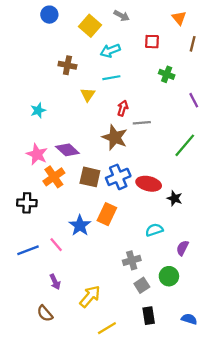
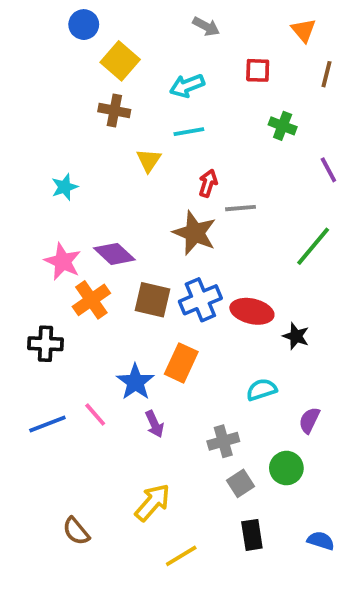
yellow square: (90, 26) -> (120, 61), moved
purple arrow: (55, 282) -> (154, 424), moved

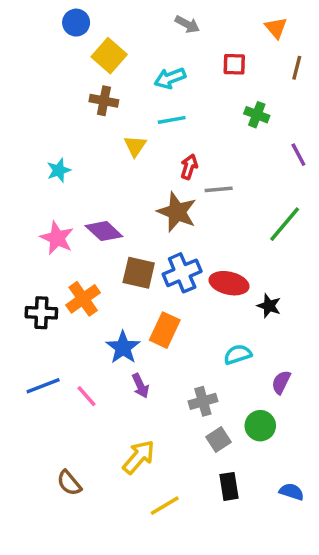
orange cross: (91, 300) -> (83, 299), moved
pink line: (95, 415) -> (87, 396), moved

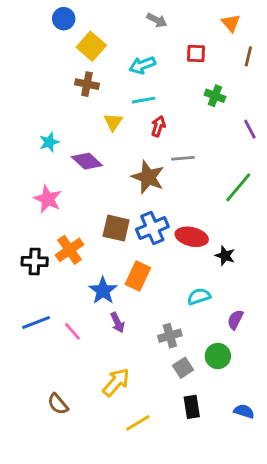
red arrow: (189, 167) -> (158, 126), moved
purple diamond: (104, 231) -> (87, 161), moved

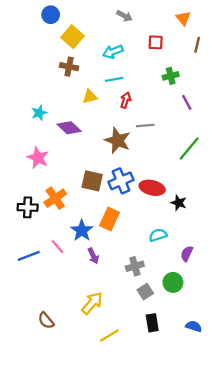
green cross: (215, 96) -> (171, 76), turned -35
yellow triangle: (113, 122) -> (90, 97), turned 42
purple line: (250, 129) -> (187, 102), moved
pink line: (72, 331) -> (58, 247), moved

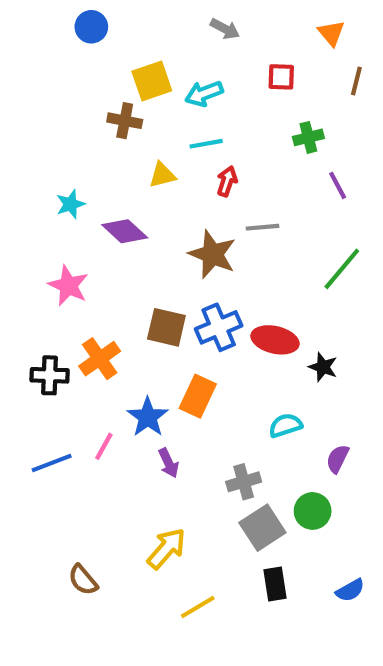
yellow square: (73, 37) -> (152, 81), moved, turned 30
pink line: (58, 247) -> (104, 446), turned 70
gray square: (145, 292) -> (262, 528), size x1.5
blue semicircle: (194, 326) -> (350, 590), turned 133

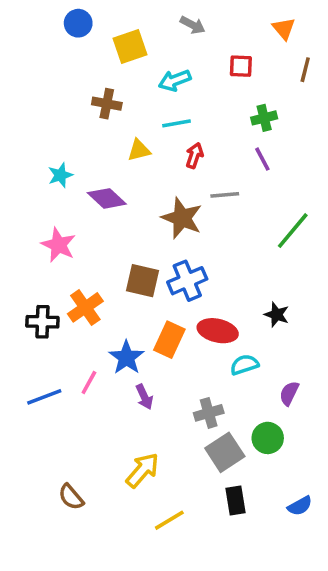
yellow square: (152, 81) -> (130, 46), moved
purple line: (338, 185) -> (262, 159), moved
red ellipse: (275, 340) -> (218, 331), moved

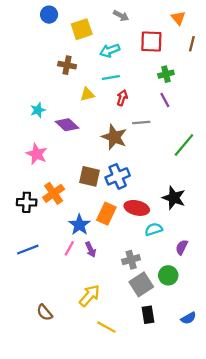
red square: (241, 66) -> (151, 42), size x1.5
black star: (277, 315) -> (174, 198), size x1.5
pink line: (89, 383) -> (69, 248), moved
yellow line: (169, 520) -> (106, 327), turned 60

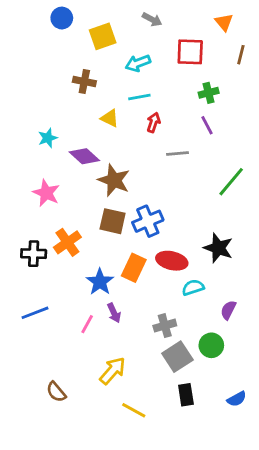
yellow triangle: (87, 94) -> (110, 118), turned 40
brown star: (114, 137) -> (114, 180), moved
pink line: (69, 248) -> (87, 324), moved

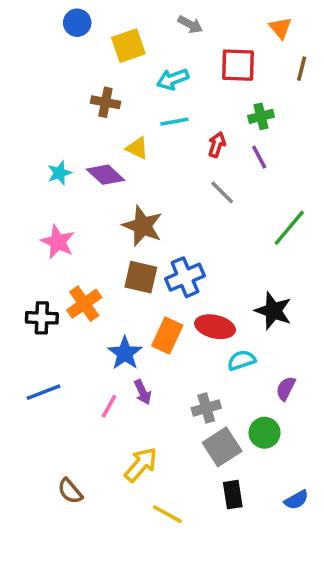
red arrow: (153, 122) -> (217, 145), moved
gray line: (177, 153) -> (222, 192), turned 50
purple diamond: (84, 156) -> (105, 175), moved

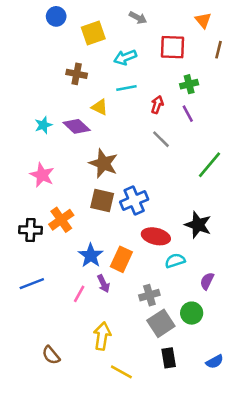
orange rectangle: (167, 336) -> (121, 259), moved
yellow arrow: (141, 465) -> (102, 336), turned -32

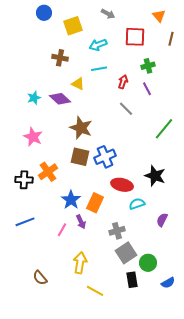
green circle: (192, 313) -> (148, 263), moved

